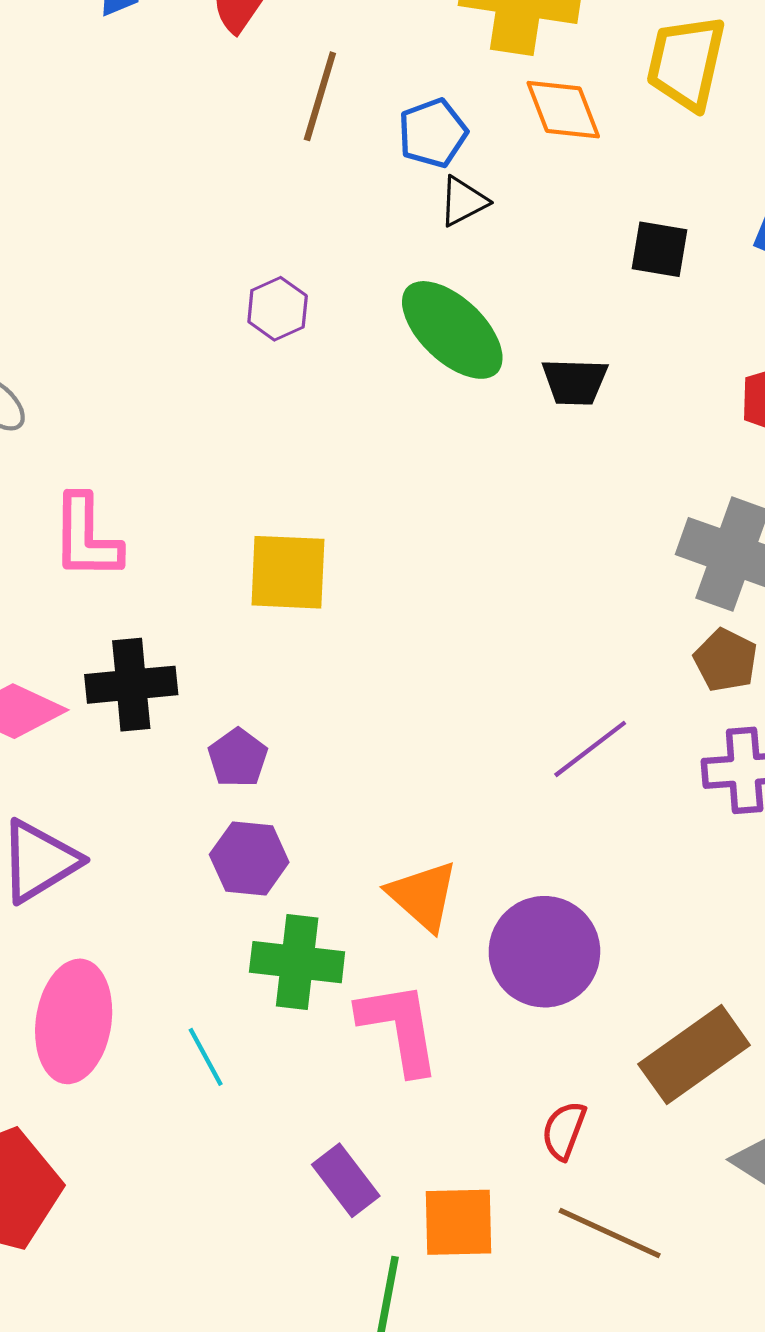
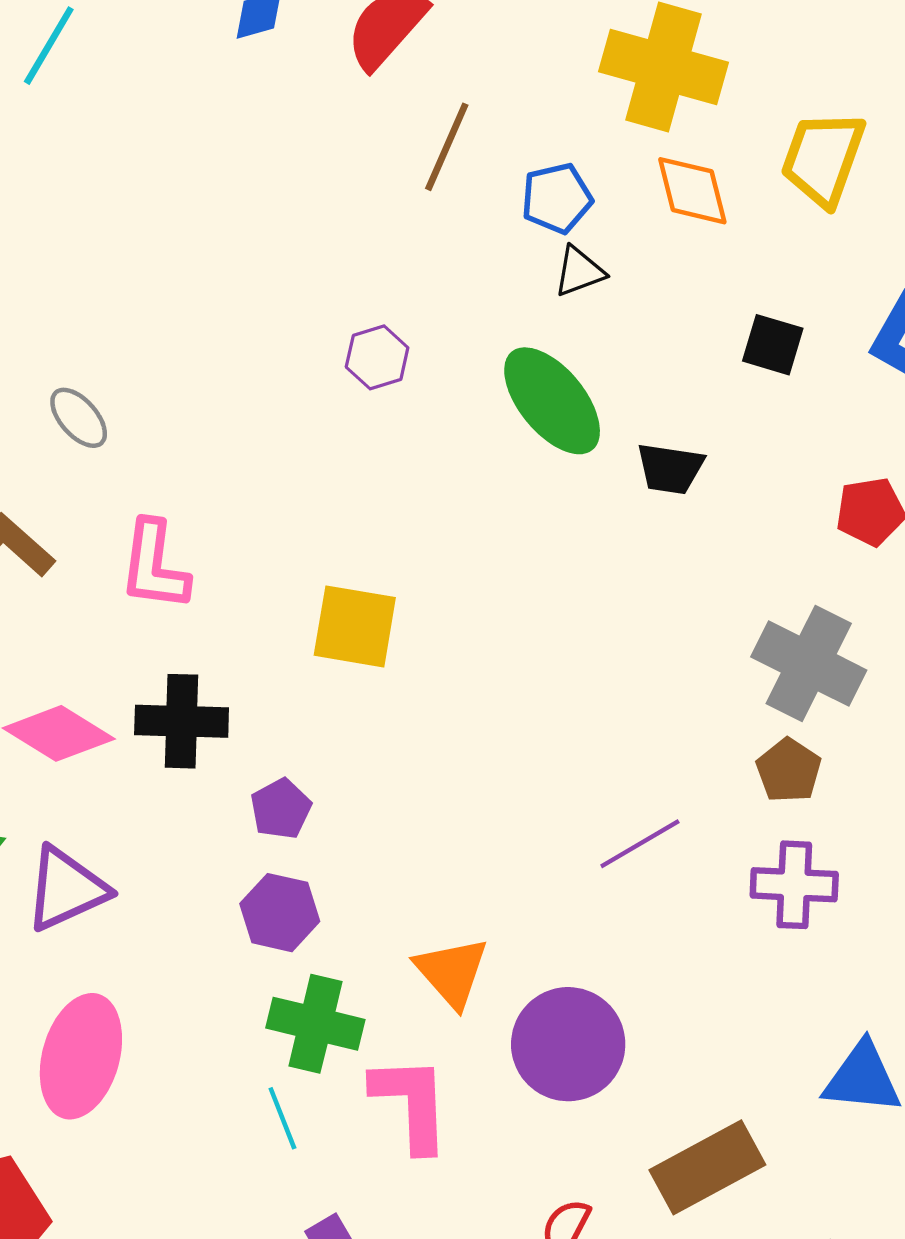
cyan line: (206, 1057) -> (282, 1118), moved

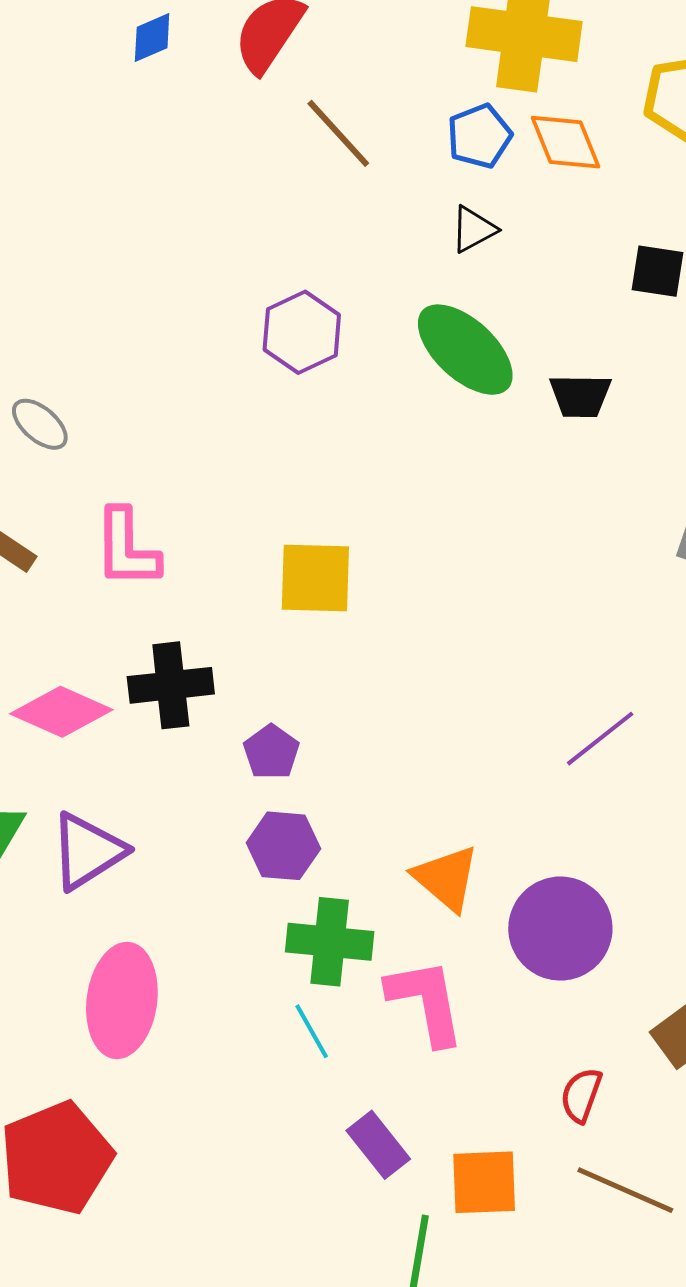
brown line: (447, 147) -> (338, 133), turned -58
blue pentagon: (557, 198) -> (479, 136), moved
purple hexagon: (377, 357) -> (302, 332), size x1.4

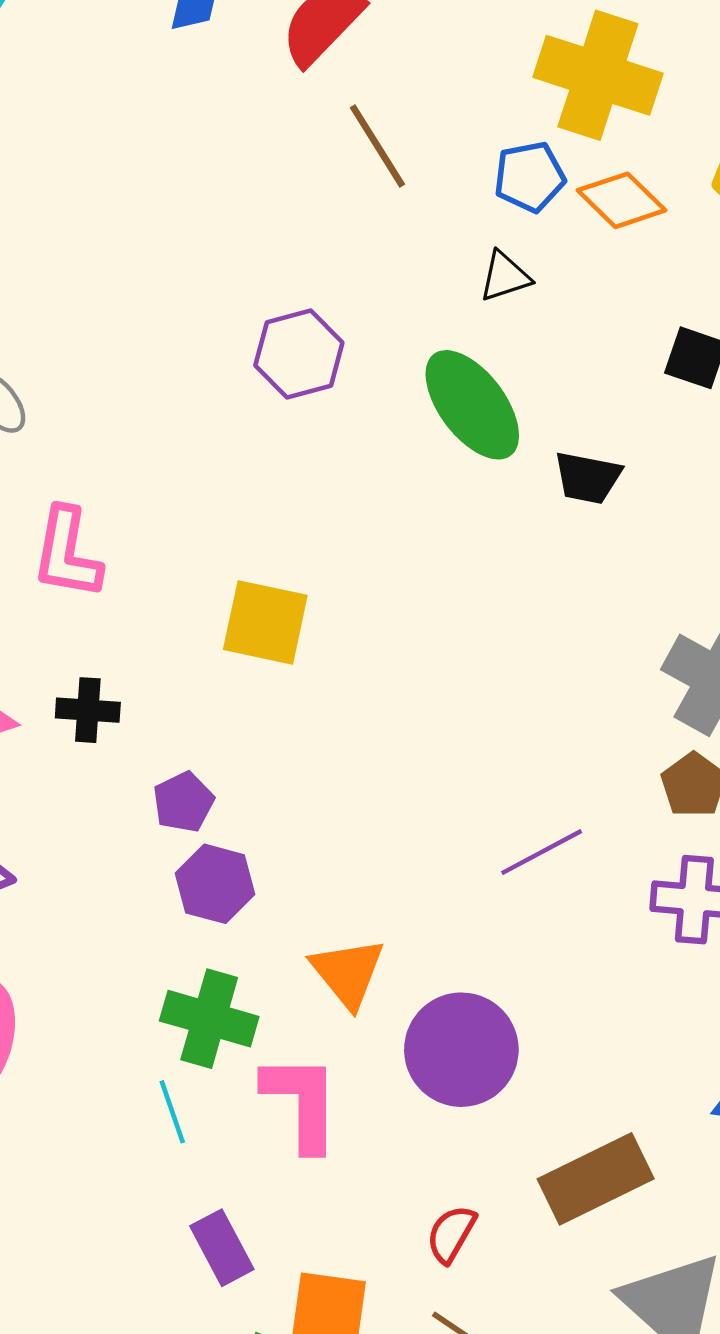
orange diamond: (566, 142) -> (622, 200), turned -34
black cross: (171, 685) -> (88, 710), size x0.7
purple hexagon: (283, 846) -> (215, 884), moved

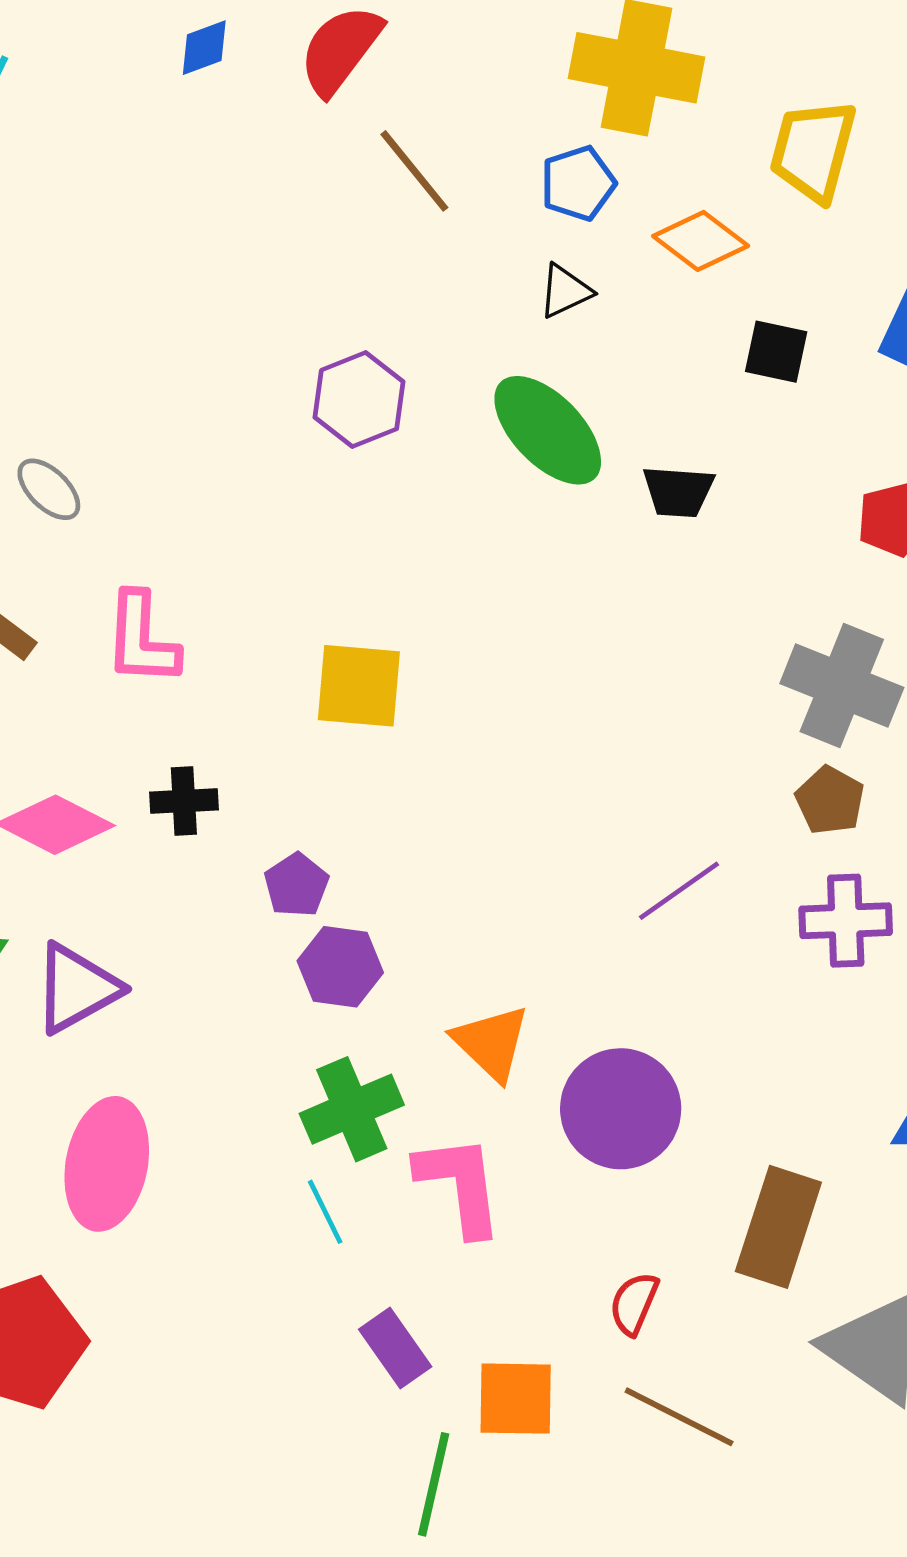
orange diamond: (622, 200) -> (701, 241), moved
green cross: (209, 1019) -> (352, 1109), turned -32
brown rectangle: (596, 1179) -> (778, 1227), turned -39

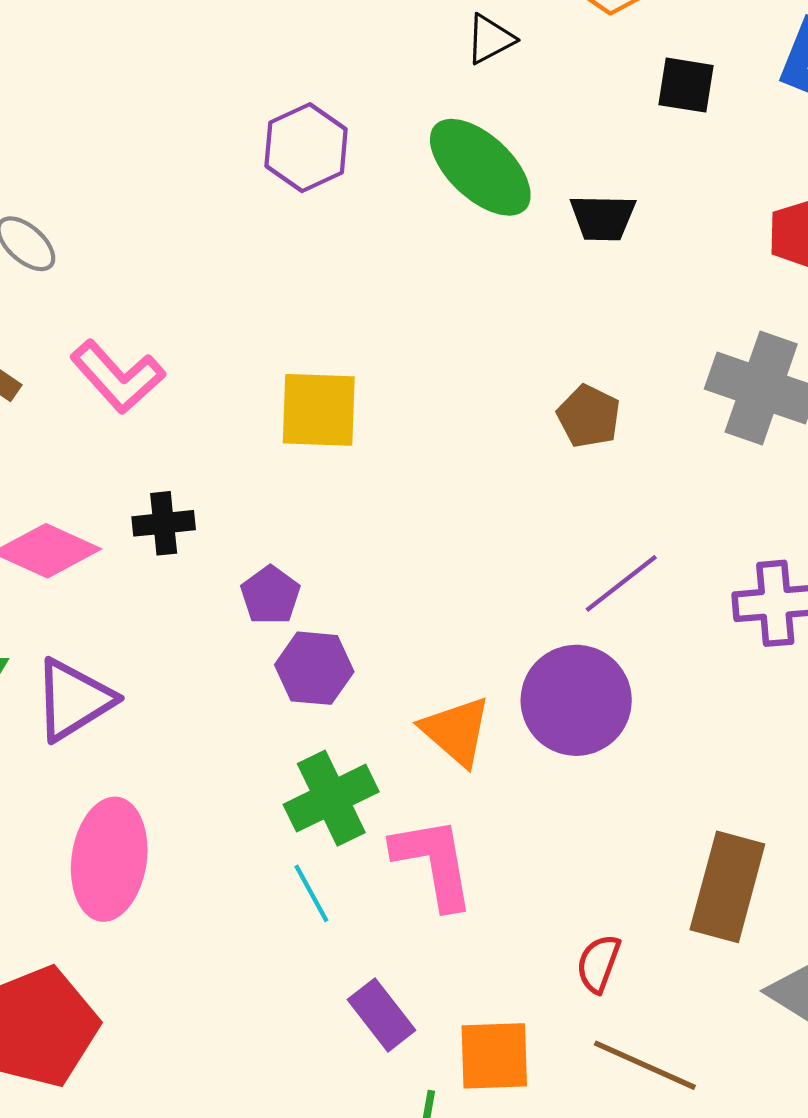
pink L-shape: (142, 639) -> (118, 377), turned -42
brown pentagon: (830, 800) -> (589, 416), moved
purple circle: (621, 1109) -> (576, 700), moved

